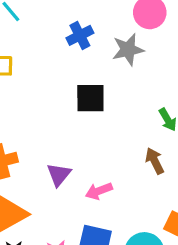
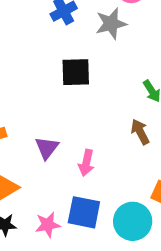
pink arrow: (99, 191) -> (86, 163), turned -55

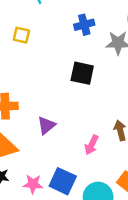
pink arrow: (86, 163) -> (92, 145), moved

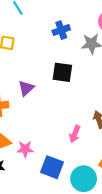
purple triangle: (46, 125) -> (26, 88), moved
pink star: (33, 184) -> (25, 149), moved

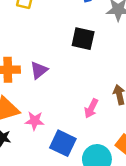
purple triangle: (26, 88) -> (39, 70), moved

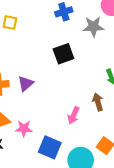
black square: (83, 39) -> (63, 54), turned -30

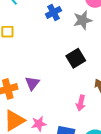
black square: (63, 54) -> (76, 58), moved

